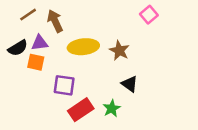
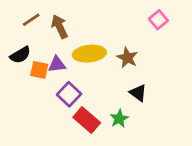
purple triangle: (40, 43) -> (57, 64), moved
purple square: (64, 85) -> (69, 94), turned 35
red rectangle: (81, 110) -> (87, 120), turned 75

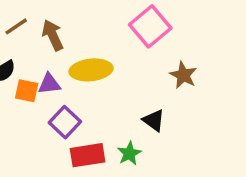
pink square: (158, 20) -> (150, 26), moved, size x1.6
brown star: (127, 58) -> (183, 75), moved
red rectangle: (87, 120) -> (88, 155), turned -50

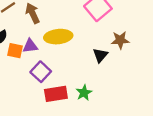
brown star: (183, 75) -> (120, 40), turned -30
black triangle: (154, 120) -> (100, 55), moved, turned 35

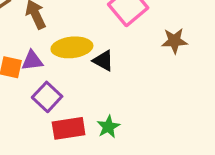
brown star: (120, 40) -> (174, 41), moved
black triangle: (100, 55) -> (103, 61), moved, turned -42

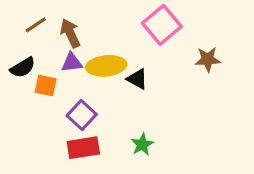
purple triangle: (32, 61) -> (72, 63), moved
red rectangle: (69, 128) -> (83, 148), moved

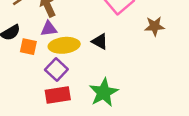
yellow ellipse: (106, 66) -> (64, 45), moved
green star: (142, 144) -> (104, 92), size x1.6

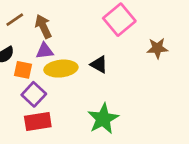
purple square: (56, 70) -> (34, 94), moved
red rectangle: (58, 95) -> (38, 121), moved

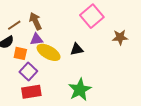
brown line: (15, 20) -> (14, 25), moved
black triangle: (99, 64) -> (77, 49), turned -40
yellow ellipse: (61, 69) -> (49, 52), turned 35

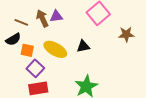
brown line: (14, 25) -> (21, 22), turned 56
purple triangle: (36, 39) -> (56, 16), moved

